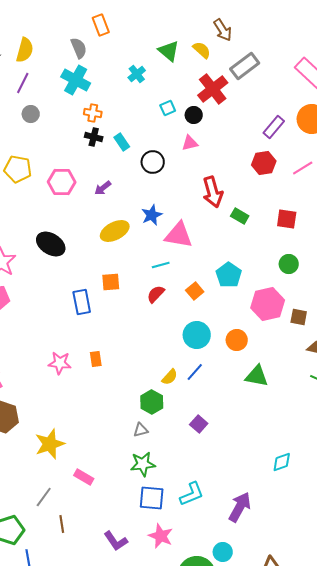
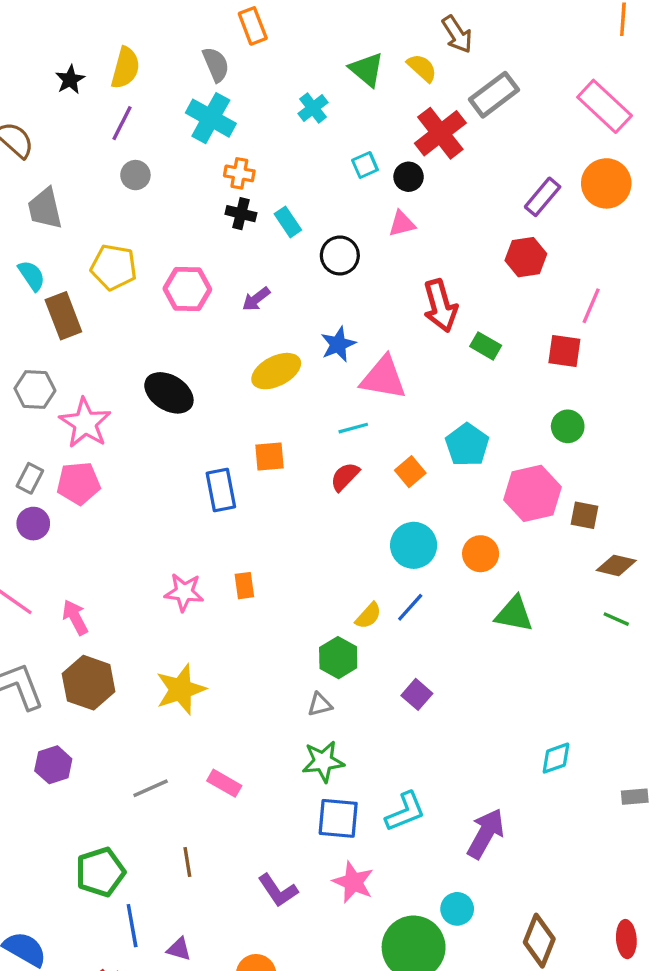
pink line: (303, 168) -> (591, 306), moved, turned -35
yellow star: (50, 444) -> (181, 689), moved
gray line: (44, 497) -> (151, 788), moved, turned 30

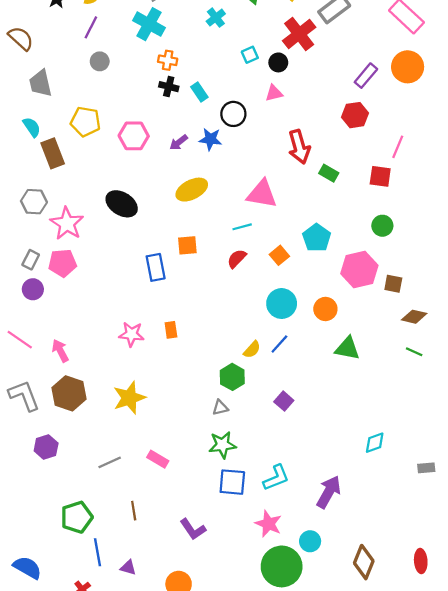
blue star: (338, 344) -> (210, 139), moved, turned 30
pink star: (353, 882) -> (268, 524), moved

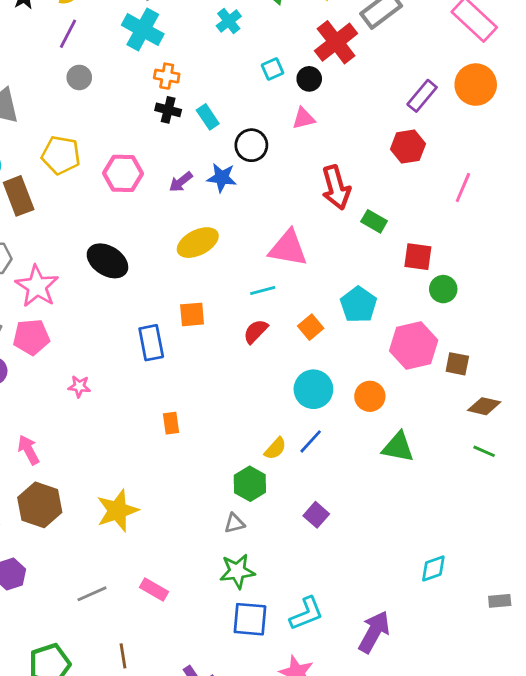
red square: (380, 176) -> (418, 257), moved
pink star: (131, 334) -> (79, 386), moved, size x0.7

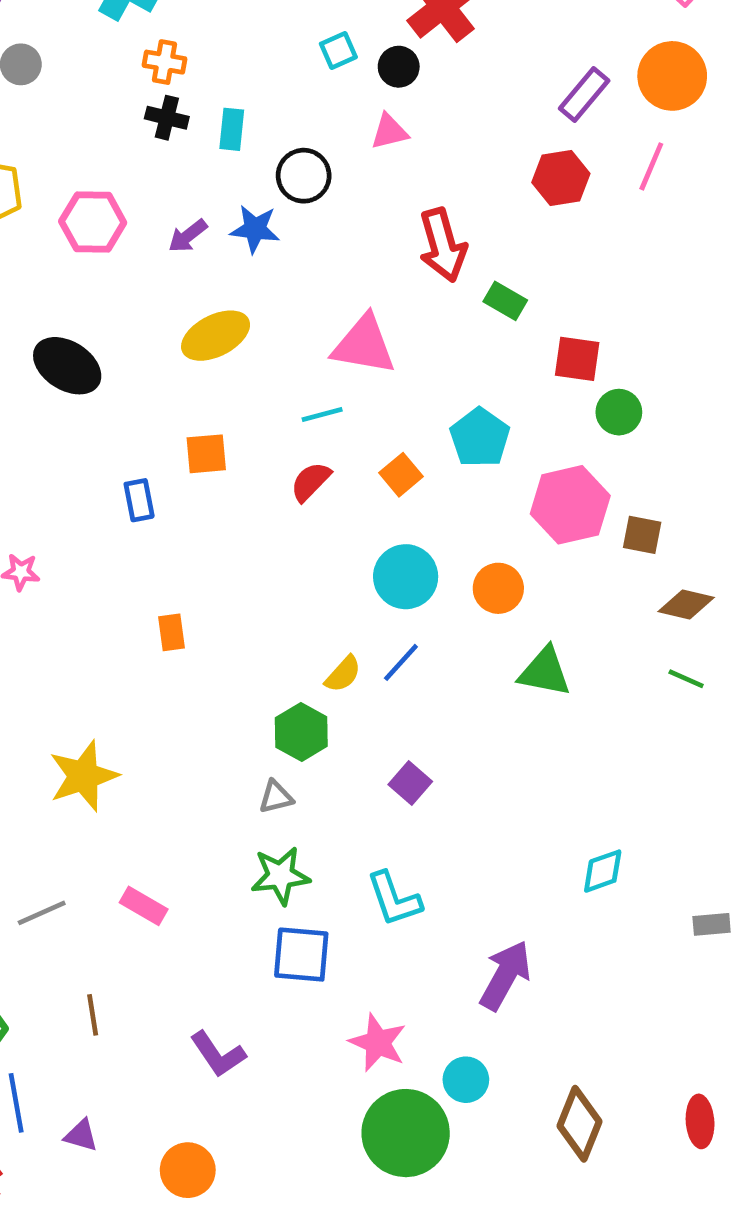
cyan rectangle: (208, 117) -> (232, 129), turned 40
pink line: (463, 188) -> (651, 166), moved
blue rectangle: (151, 343) -> (139, 500), size x0.7
cyan L-shape: (306, 614) -> (394, 899), moved, turned 93

